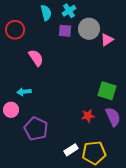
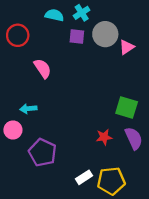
cyan semicircle: (46, 13) -> (54, 15), turned -63

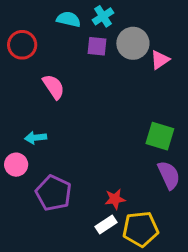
red star: (104, 137) -> (115, 199), moved

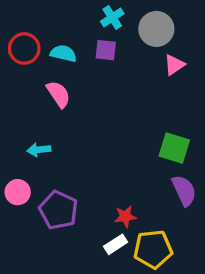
cyan semicircle: (69, 19) -> (63, 53), moved
gray circle: (133, 43) -> (156, 29), moved
pink circle: (16, 165) -> (18, 192), moved

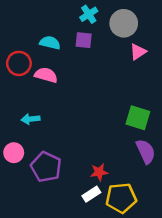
red circle: (24, 48) -> (19, 63), moved
pink semicircle: (58, 94) -> (46, 75), turned -40

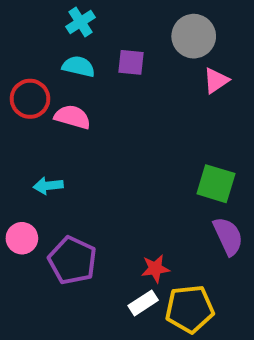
cyan cross: (89, 14) -> (81, 22), moved

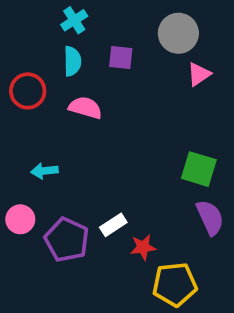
cyan semicircle: (78, 66) -> (72, 61), turned 76
pink semicircle: (72, 117) -> (85, 108), moved
white rectangle: (143, 303) -> (113, 225), moved

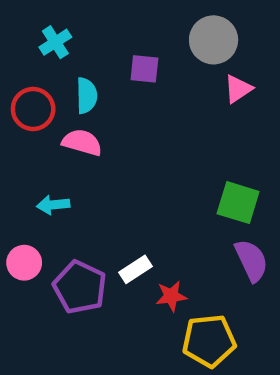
cyan cross: (74, 20) -> (55, 42), moved
cyan semicircle: (72, 61) -> (87, 96), moved
pink semicircle: (85, 108) -> (82, 142), moved

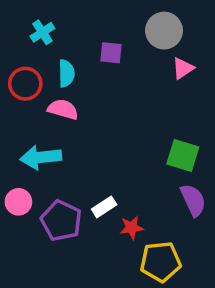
cyan arrow: (53, 205) -> (41, 157), size x1.6

